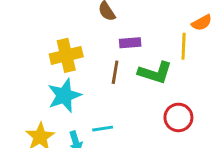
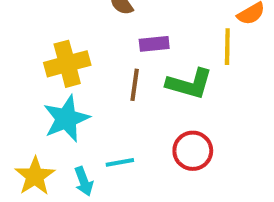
red circle: (178, 117) -> (193, 151), moved

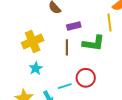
cyan star: (66, 119) -> (36, 68), size x0.6
red circle: (193, 151) -> (86, 78), moved

